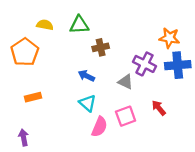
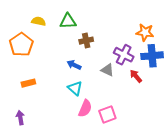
red arrow: (159, 108) -> (136, 76), moved
pink square: (126, 116) -> (107, 115), moved

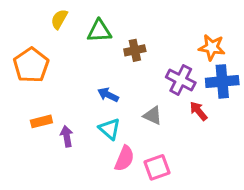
yellow semicircle: (39, 21) -> (59, 19), moved, turned -72
brown cross: (86, 41) -> (135, 50), moved
gray triangle: (107, 70) -> (153, 116), moved
purple arrow: (20, 118) -> (67, 136), moved

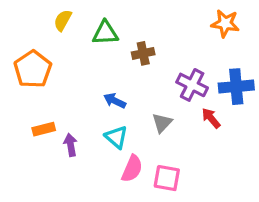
orange star: (212, 47) -> (225, 23), moved
gray triangle: (153, 116) -> (162, 123), turned 48
pink square: (157, 167) -> (167, 178), turned 30

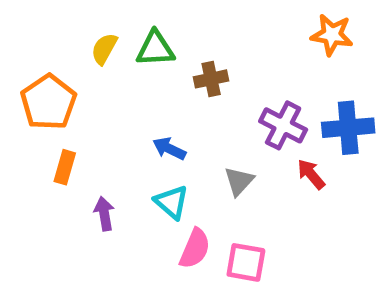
yellow semicircle: (63, 20) -> (104, 49), moved
orange rectangle: (44, 129) -> (65, 167), moved, turned -60

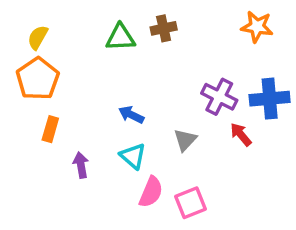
yellow semicircle: (104, 49) -> (38, 37), moved
brown cross: (211, 79) -> (164, 28), moved
pink square: (246, 262) -> (190, 203), turned -32

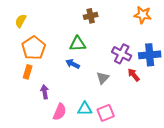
green triangle: (120, 37) -> (78, 44), moved
orange pentagon: (38, 79) -> (34, 48), moved
cyan triangle: (133, 156) -> (85, 109), moved, turned -42
pink semicircle: (151, 192) -> (60, 112), moved

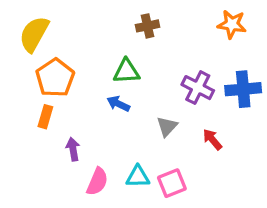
yellow semicircle: (21, 21) -> (34, 34), size x1.6
red arrow: (134, 75) -> (212, 139), moved

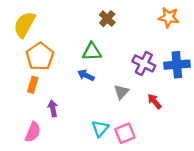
brown cross: (148, 26) -> (107, 19), turned -35
cyan triangle: (138, 177) -> (100, 128), turned -48
pink semicircle: (97, 182) -> (33, 132), moved

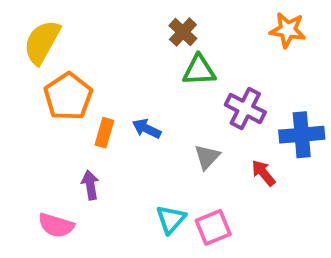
green triangle: (92, 52) -> (199, 70), moved
blue cross: (177, 65) -> (302, 135), moved
orange rectangle: (33, 85) -> (104, 133), moved
pink semicircle: (33, 132) -> (56, 225), turned 84

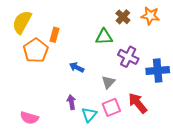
brown cross: (183, 32) -> (123, 17), moved
orange rectangle: (104, 133) -> (55, 35), moved
red arrow: (263, 173) -> (138, 103), moved, size x1.5
purple arrow: (90, 185) -> (71, 102), moved
pink square: (213, 227) -> (111, 107), moved

